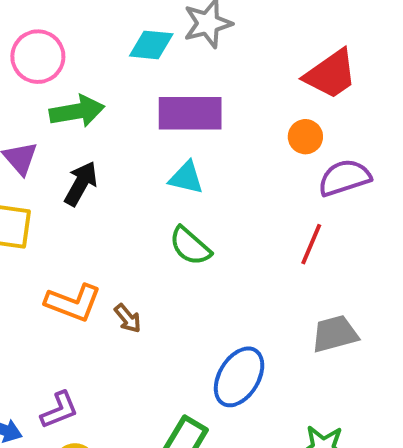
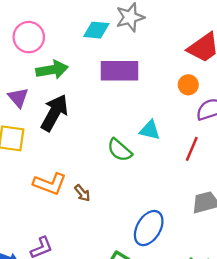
cyan triangle: (186, 178) -> (150, 130), moved
black arrow: (81, 184) -> (54, 113), size x1.4

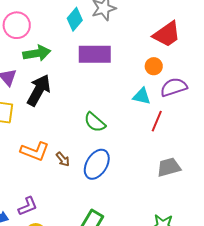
cyan diamond: (96, 30) -> (75, 19), turned -55
cyan triangle: (150, 130) -> (142, 96), moved
blue ellipse: (149, 228) -> (97, 164), moved

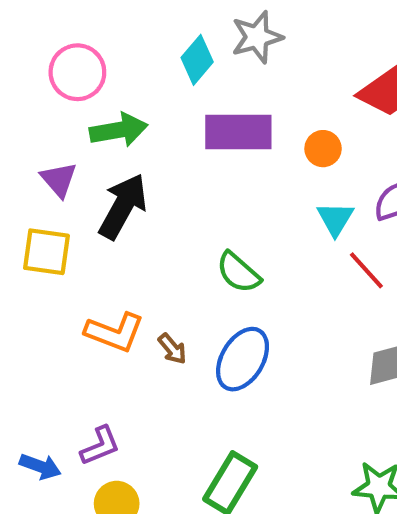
orange circle: (154, 66) -> (323, 149), moved
cyan triangle: (142, 96) -> (335, 219), turned 48
red line: (157, 121) -> (366, 270), turned -65

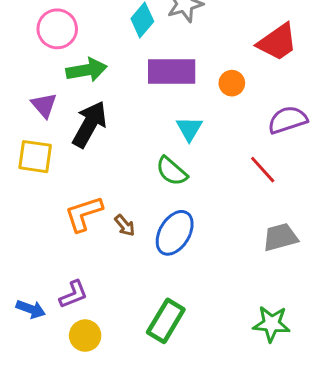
cyan triangle: (335, 219) -> (189, 129), moved
orange L-shape: (115, 332) -> (84, 214), turned 141

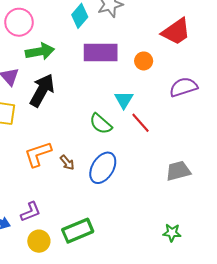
cyan triangle: (189, 129) -> (124, 100), moved
red line: (263, 170) -> (140, 123), moved
green rectangle: (166, 321) -> (78, 231), moved, turned 36
green star: (271, 324) -> (172, 233), size x0.7

